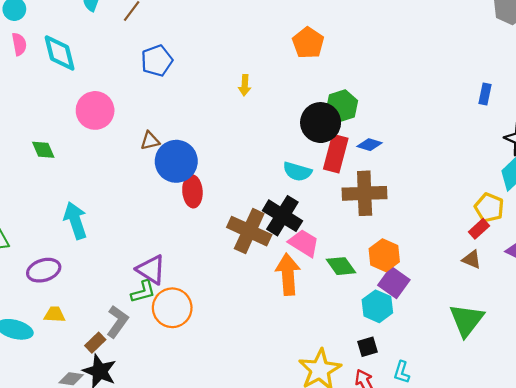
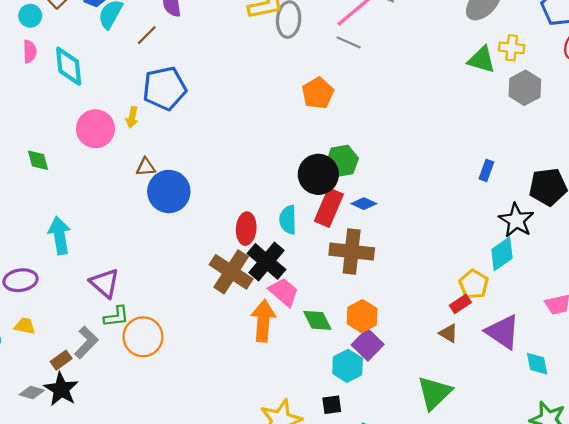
blue pentagon: (157, 61) -> (164, 88), size x1.4
yellow arrow: (245, 85) -> (132, 117), moved
cyan semicircle: (297, 172) -> (288, 220), turned 64
red ellipse: (192, 191) -> (246, 229), moved
purple triangle: (151, 270) -> (105, 283), moved

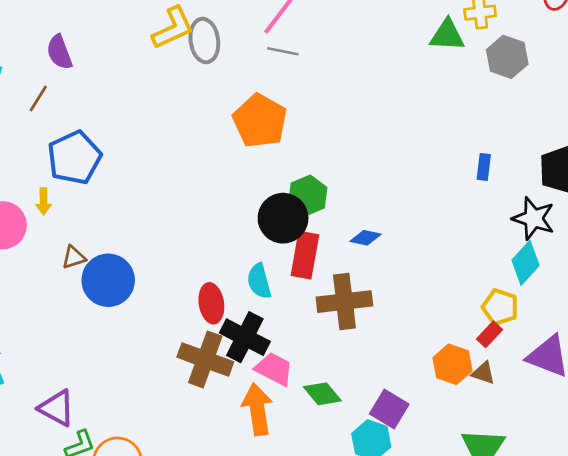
orange pentagon: (318, 93) -> (260, 121), size x1.4
blue diamond: (364, 204) -> (365, 238), moved
orange hexagon: (362, 316) -> (452, 364), moved

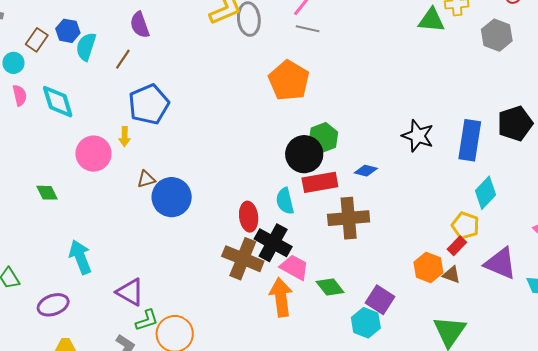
gray hexagon: (507, 57) -> (497, 35), moved
blue rectangle: (484, 167) -> (470, 140), moved, size x2.0
black star: (533, 218) -> (418, 136), moved
red rectangle: (305, 255) -> (320, 182), turned 68

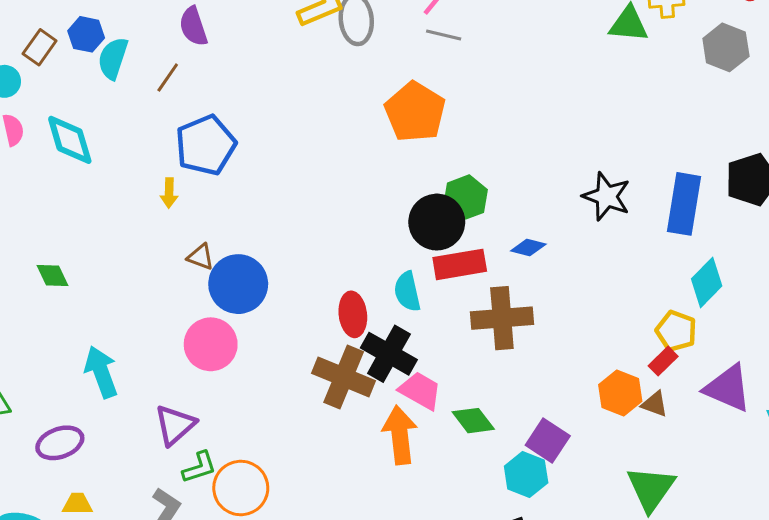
pink circle: (93, 154) -> (211, 344), moved
brown triangle: (146, 179) -> (201, 257), turned 36
purple triangle: (130, 292) -> (175, 425), turned 48

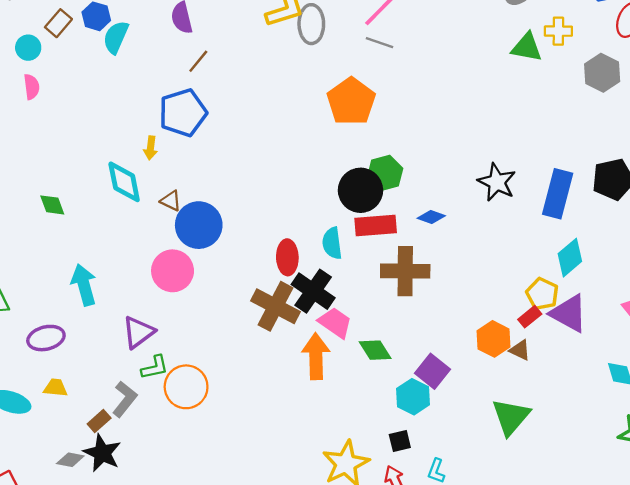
brown line: (168, 77) -> (198, 61), moved
cyan diamond: (70, 140) -> (124, 182), moved
purple triangle: (728, 388) -> (569, 313), moved

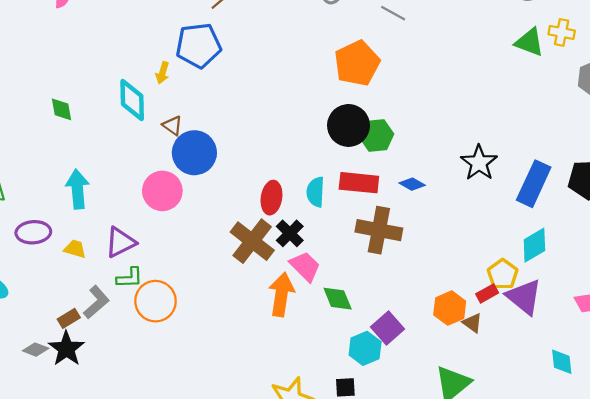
black circle: (360, 190) -> (348, 125), moved
black cross: (313, 291) -> (290, 233), size x0.7
yellow trapezoid: (55, 388) -> (75, 249), moved

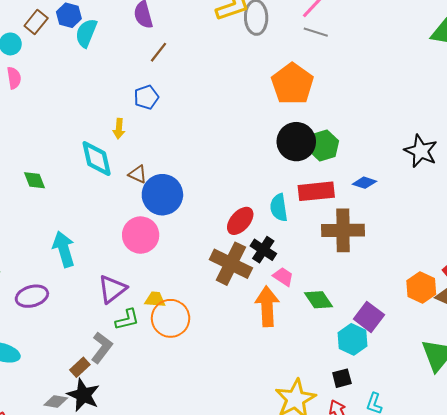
blue pentagon: (198, 45) -> (146, 97), size x0.6
red ellipse: (271, 198) -> (240, 221), turned 44
yellow trapezoid: (75, 249) -> (155, 299), moved
pink trapezoid: (305, 266) -> (283, 277), size x0.7
orange circle: (156, 301) -> (171, 318), moved

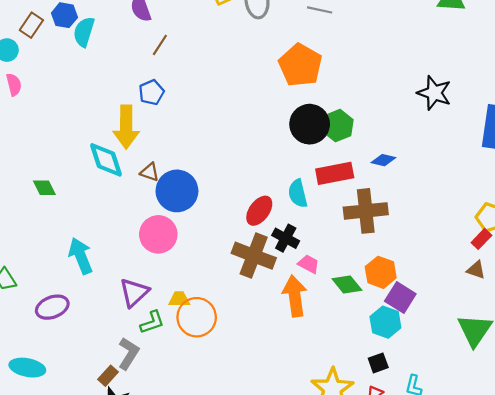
yellow arrow: (119, 129) -> (126, 127), size x2.0
black star: (421, 151) -> (434, 93), moved
orange hexagon: (421, 287) -> (381, 272), moved

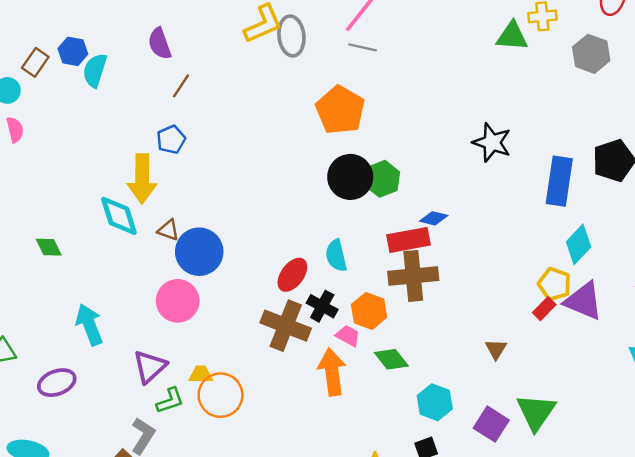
red rectangle: (335, 173) -> (409, 240), moved
brown triangle: (476, 270) -> (496, 349), moved, turned 42
orange hexagon: (381, 272) -> (369, 311), moved
purple square: (400, 298) -> (491, 424), moved

